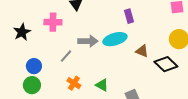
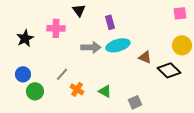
purple rectangle: (129, 16) -> (110, 22), moved
gray line: (66, 56) -> (62, 74), moved
blue circle: (34, 66) -> (23, 74), moved

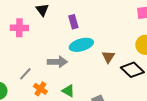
gray arrow: (91, 47) -> (57, 62), moved
brown triangle: (145, 57) -> (108, 57), turned 40

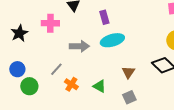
brown triangle: (108, 57) -> (128, 72), moved
gray arrow: (57, 62) -> (79, 46), moved

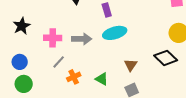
pink cross: (50, 23) -> (53, 38), moved
orange cross: (71, 84) -> (74, 77), turned 32
green circle: (29, 86) -> (24, 84), moved

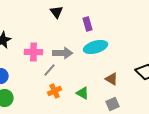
gray line: (59, 62) -> (50, 70), moved
brown triangle: (131, 65) -> (112, 79), turned -32

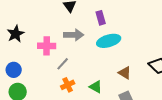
gray arrow: (63, 53) -> (74, 35), moved

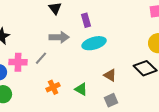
pink cross: (47, 46) -> (18, 62), moved
gray line: (63, 64) -> (41, 58), moved

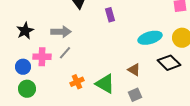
gray arrow: (59, 37) -> (61, 32), moved
cyan ellipse: (94, 43) -> (150, 38), moved
green triangle: (81, 89) -> (105, 84), size x1.5

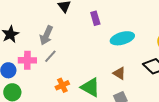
gray arrow: (61, 32) -> (46, 35), turned 114
cyan ellipse: (150, 38) -> (122, 38), moved

